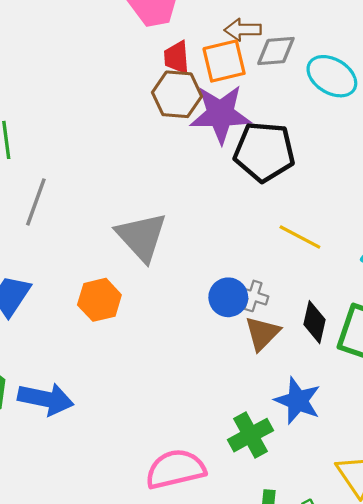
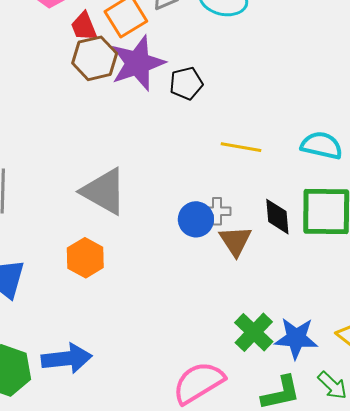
black pentagon: (264, 152) -> (186, 83), size x0.6
blue star: (298, 401) -> (296, 338), moved

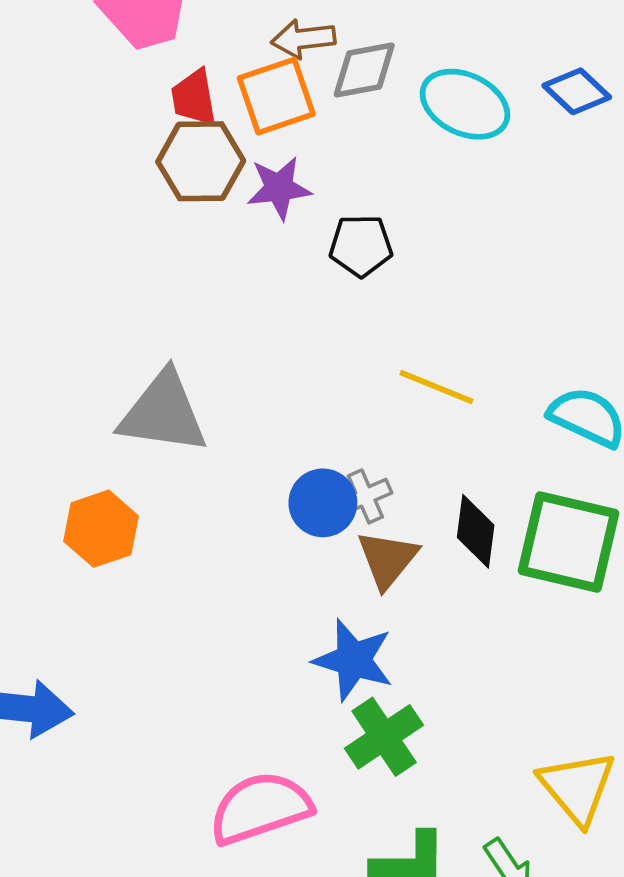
purple star: (138, 63) -> (279, 188), size x0.6
gray triangle: (104, 191) -> (163, 413), turned -34
gray cross: (217, 211) -> (365, 496), turned -36
blue star: (296, 338) -> (353, 660), moved

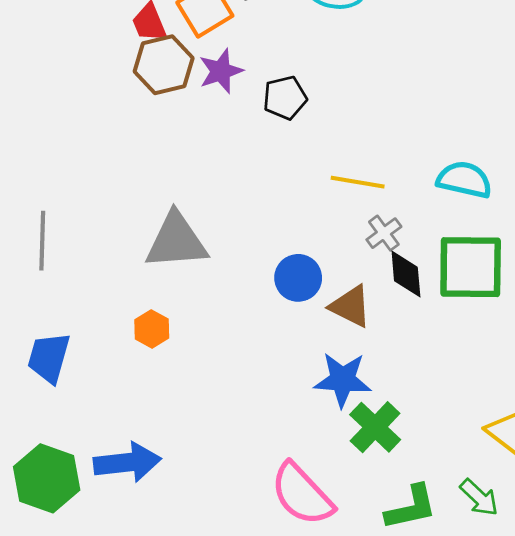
gray cross: (365, 496) -> (384, 233), moved
orange hexagon: (101, 529) -> (152, 329), size x0.7
brown triangle: (388, 559) -> (351, 306), turned -30
pink semicircle: (260, 808) -> (302, 494), turned -102

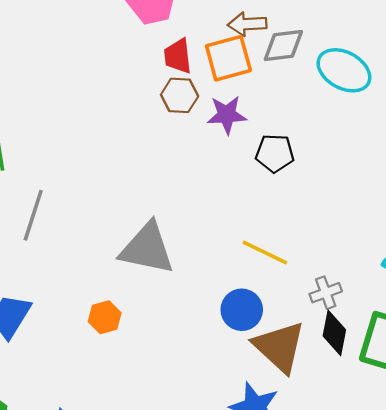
brown hexagon: (164, 65) -> (180, 95), size x0.7
yellow line: (358, 182) -> (265, 253), moved
brown triangle: (351, 306) -> (279, 347), size x1.4

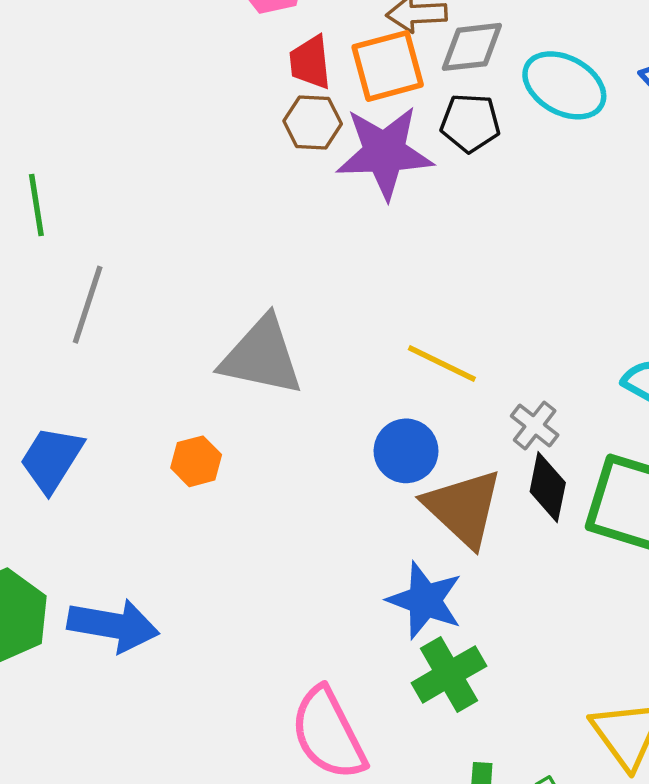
purple star: (227, 115) -> (385, 152), size x1.6
black pentagon: (275, 153) -> (470, 123), moved
gray cross: (326, 293) -> (535, 425), turned -32

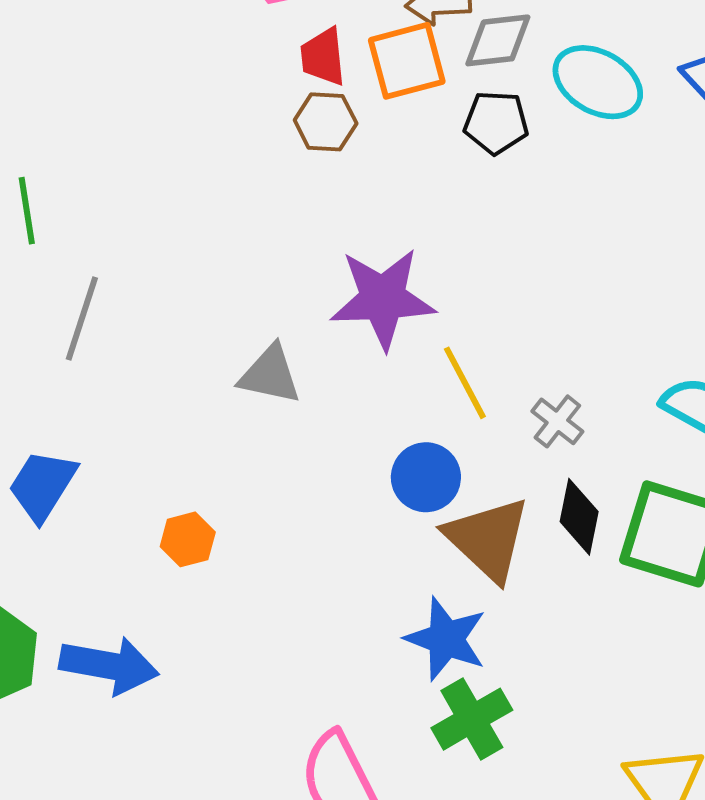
purple star: (385, 152) -> (383, 299), moved
gray triangle: (262, 356) -> (270, 375), size x0.7
yellow line: (442, 364) -> (465, 383), turned 36
gray cross: (535, 425) -> (557, 421), moved
orange hexagon: (196, 461) -> (188, 539), moved

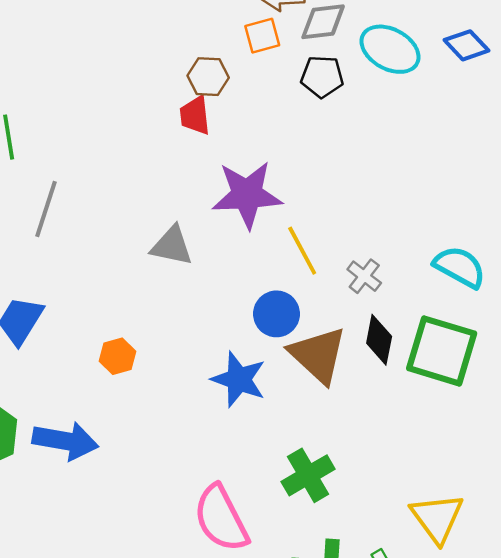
red trapezoid: (323, 57) -> (195, 115), moved
orange square: (407, 61) -> (262, 36), size x0.7
blue star: (446, 639) -> (239, 379), moved

